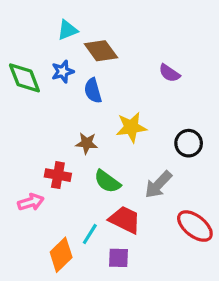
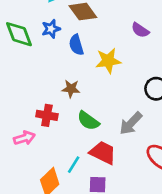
yellow star: (131, 127) -> (108, 61), moved

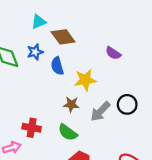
brown star: (71, 89) -> (71, 104), moved
gray arrow: (131, 123) -> (100, 111), moved

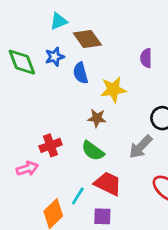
purple semicircle: (113, 53) -> (146, 58), turned 56
gray arrow: (100, 111) -> (141, 147), moved
red cross: (32, 128) -> (50, 145), turned -30

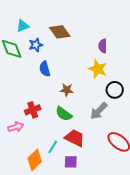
cyan triangle: (59, 21) -> (23, 26), moved
blue semicircle: (81, 73) -> (45, 69), moved
yellow star: (113, 89) -> (98, 69), moved, turned 30

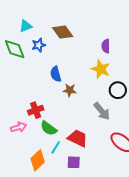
blue semicircle: (45, 69) -> (56, 74), moved
gray arrow: (99, 111) -> (102, 111), turned -84
green semicircle: (64, 114) -> (49, 128), moved

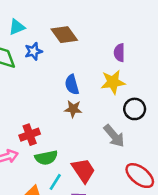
yellow star: (101, 69) -> (113, 82), turned -30
blue semicircle: (56, 74) -> (72, 85), moved
green semicircle: (49, 128) -> (46, 158), turned -48
red trapezoid: (78, 138) -> (83, 170), turned 30

